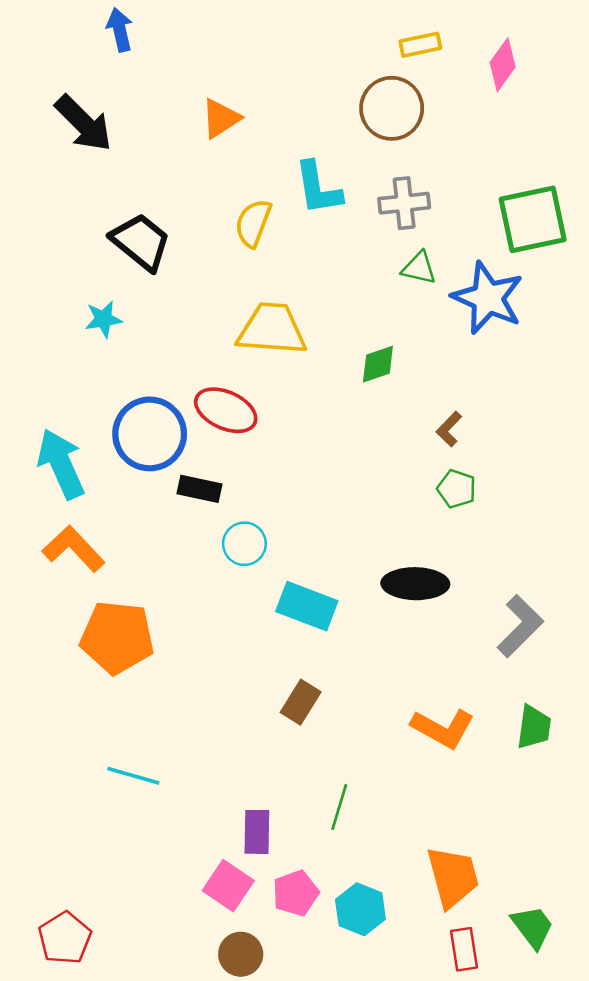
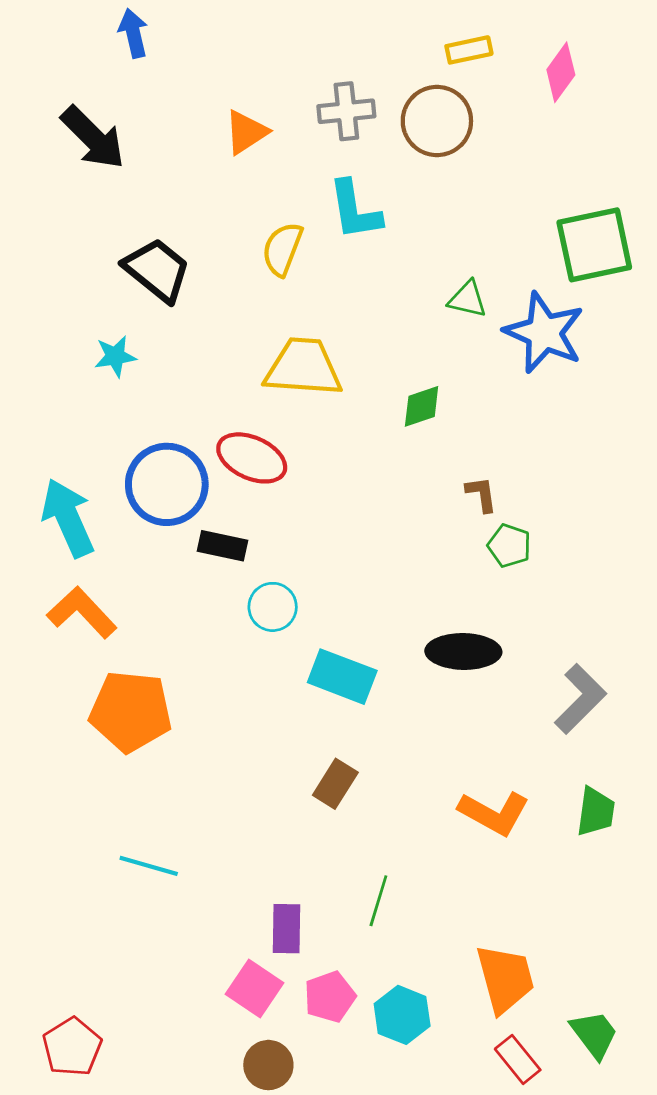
gray cross: (404, 203) -> (346, 111), moved
brown L-shape: (449, 429) -> (481, 494), moved, turned 128
red rectangle: (464, 949) -> (518, 1059), turned -30

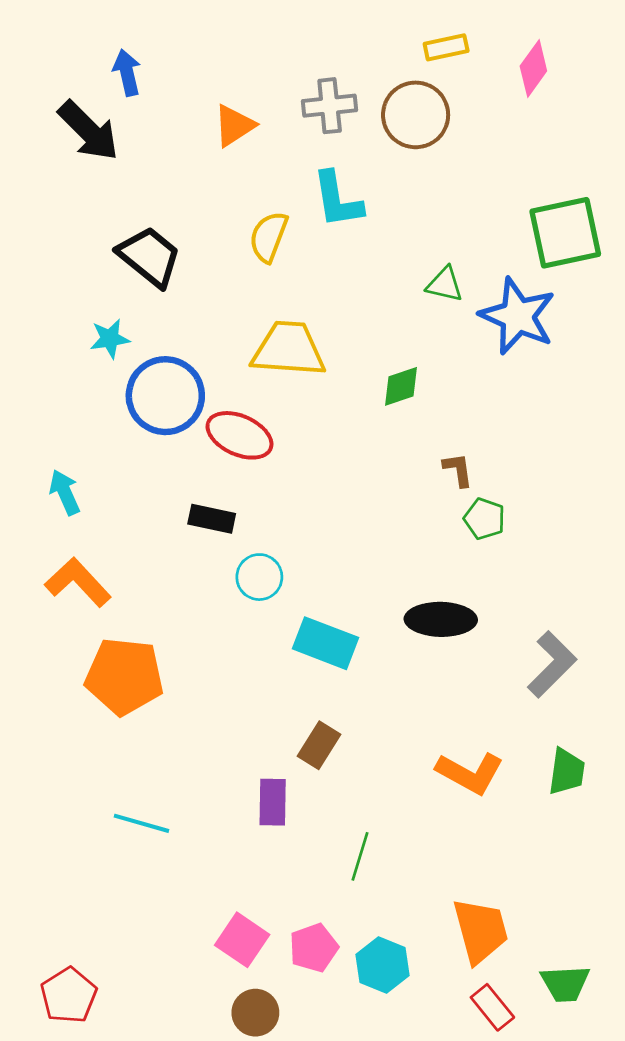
blue arrow: (133, 33) -> (127, 73), moved
blue circle: (167, 484) -> (165, 396), moved
cyan arrow: (68, 518) -> (65, 492), size x0.6
purple rectangle: (287, 929) -> (273, 802), moved
green trapezoid: (594, 1034) -> (565, 984), turned 124

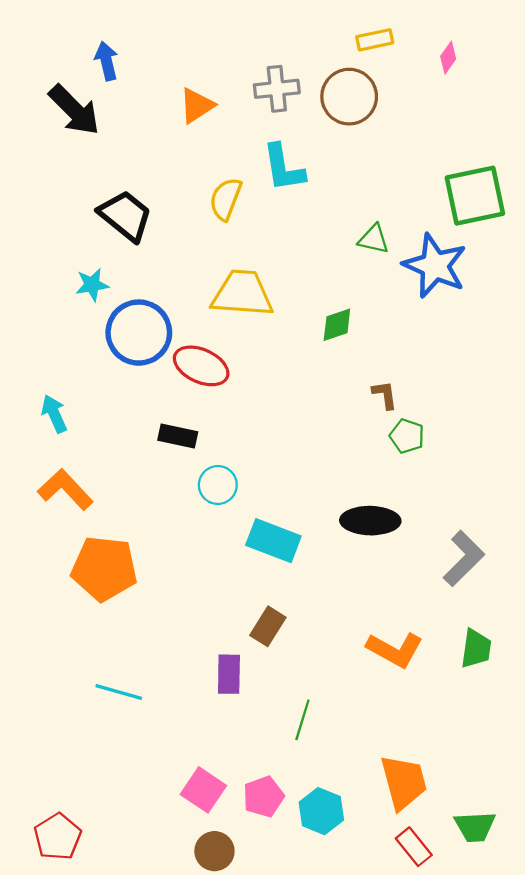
pink diamond: (533, 69) -> (448, 58), size x0.7

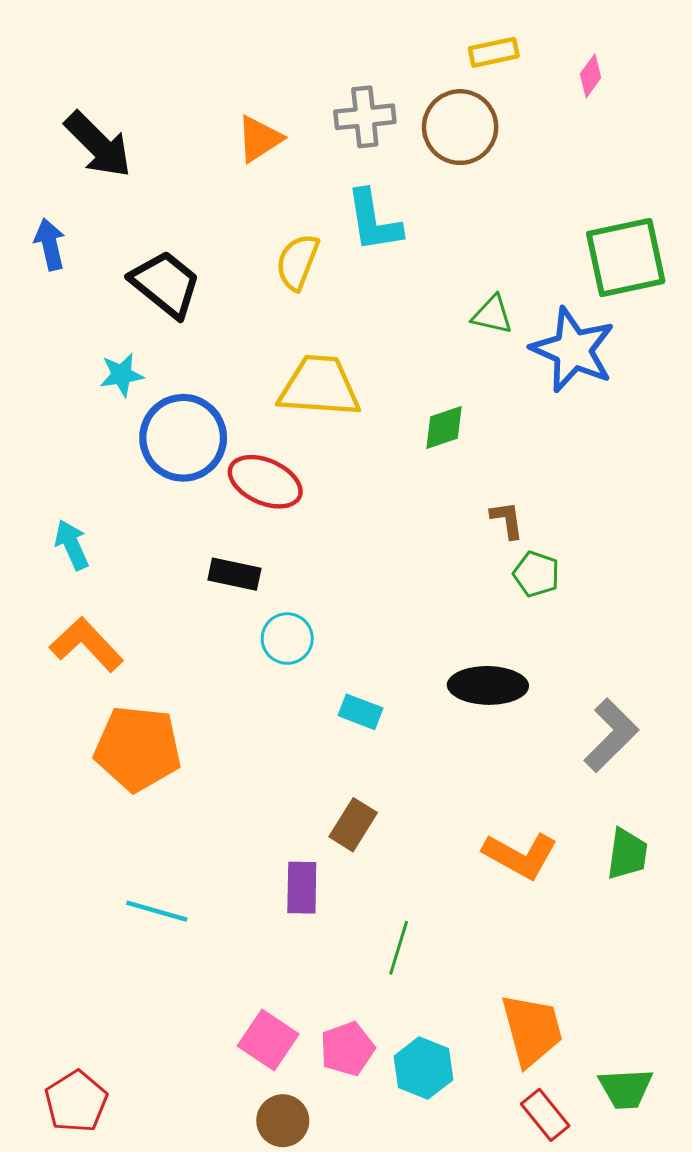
blue arrow: (107, 61) -> (50, 244), moved
cyan rectangle: (273, 541) -> (360, 712), size x0.6

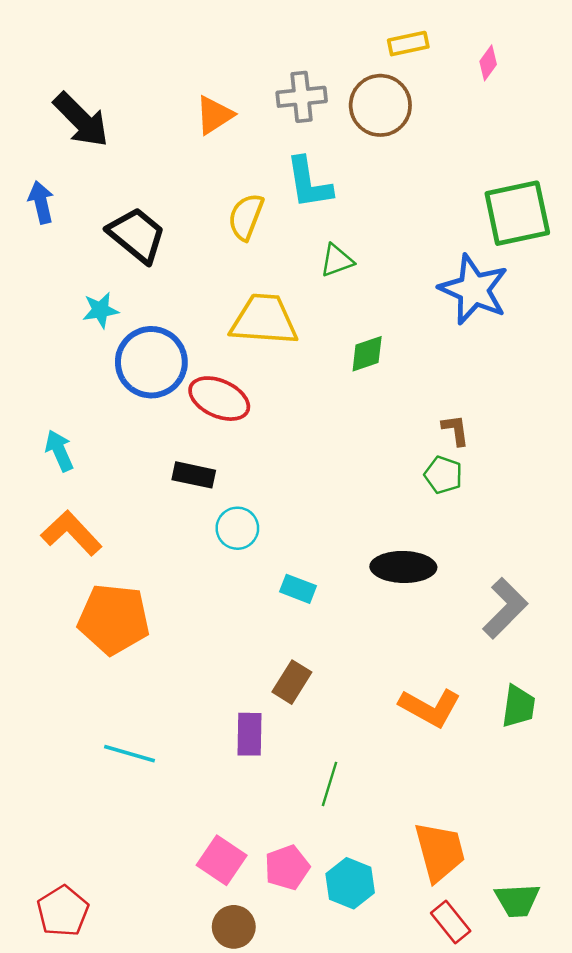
green triangle: (492, 315) -> (337, 260), moved, turned -33
brown L-shape: (507, 520) -> (455, 430), moved

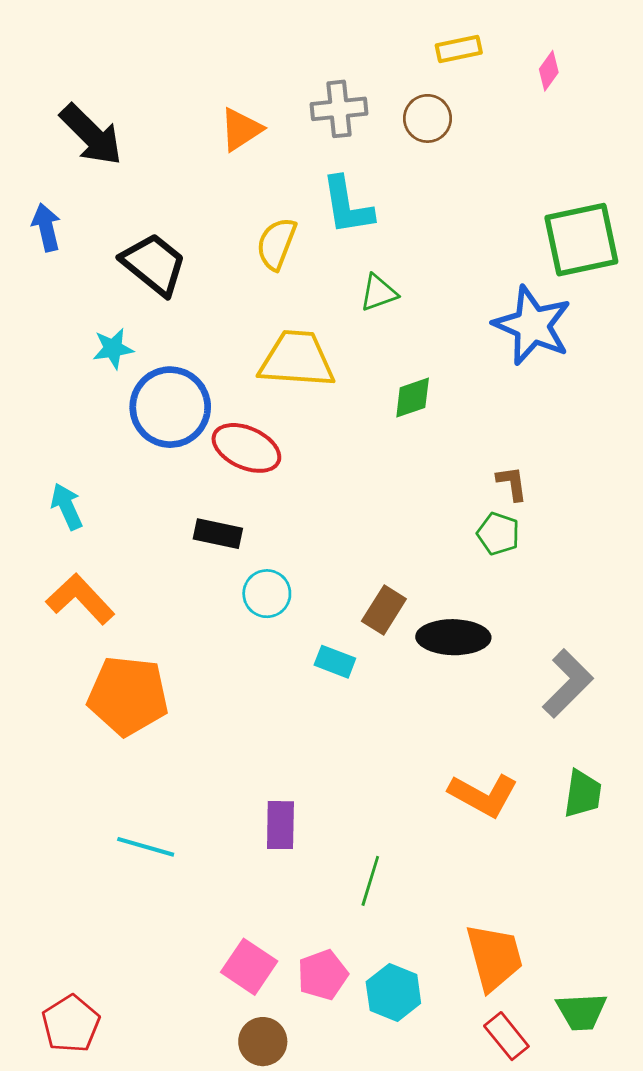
brown circle: (380, 105) -> (428, 118), size x0.7
brown rectangle: (292, 682) -> (384, 610), moved

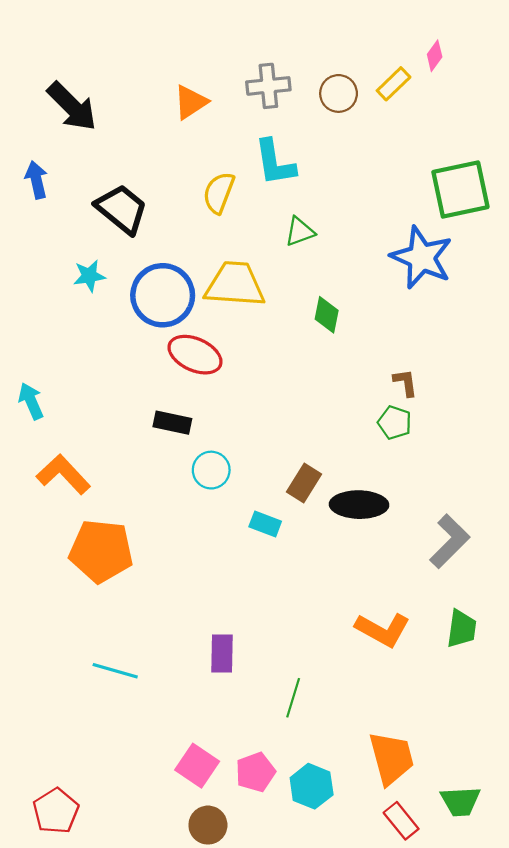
yellow rectangle: (459, 49) -> (394, 84), moved, turned -32
green diamond: (413, 398) -> (327, 315), turned -60
blue circle: (170, 407) -> (163, 295), moved
cyan arrow: (67, 506) -> (31, 401), moved

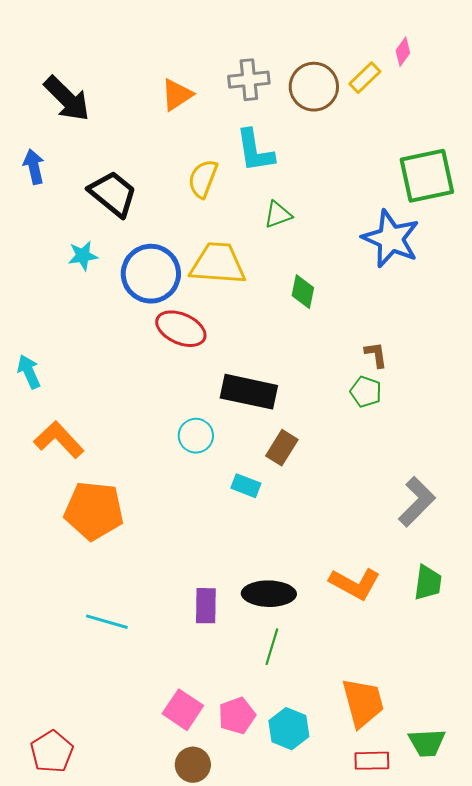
brown circle: (339, 93) -> (314, 87), size x1.4
black rectangle: (172, 423) -> (249, 392), moved, size x1.6
black ellipse: (359, 505) -> (269, 594), moved
red rectangle: (401, 821) -> (372, 761), turned -52

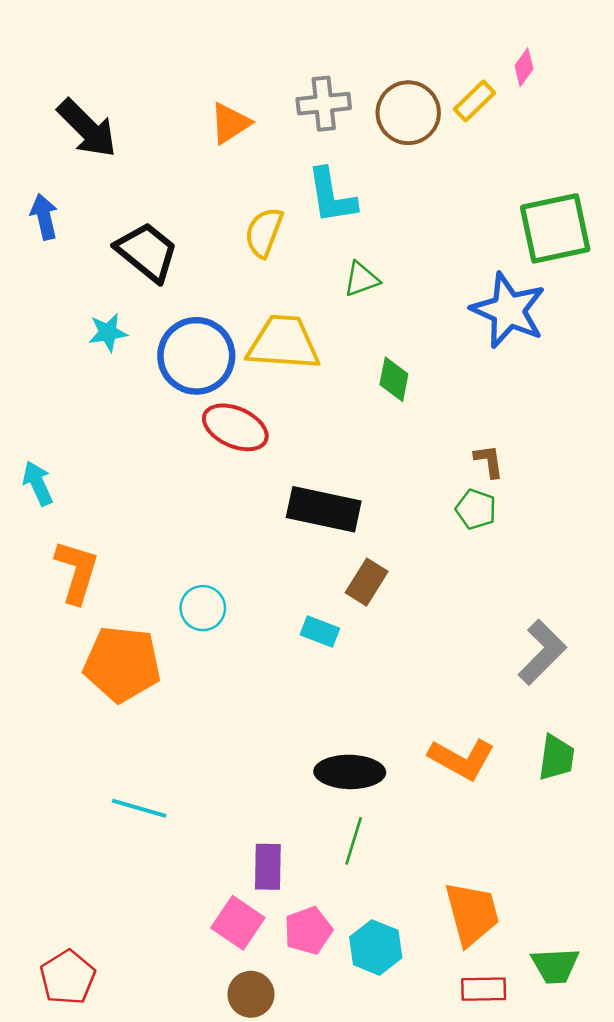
cyan circle: (196, 436) -> (203, 608), moved
orange L-shape: (59, 440) -> (77, 572), turned 60
purple rectangle: (206, 606) -> (268, 867), moved

